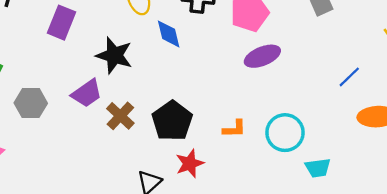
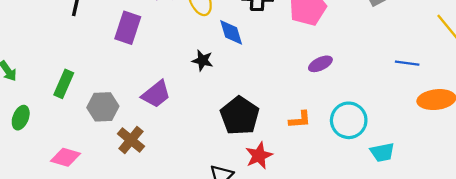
black star: (114, 55) -> (203, 60), moved, size x0.6
purple ellipse: (262, 56) -> (320, 64), moved, size x0.7
blue line: (349, 77) -> (407, 63), turned 55
brown cross: (120, 116) -> (131, 140), moved

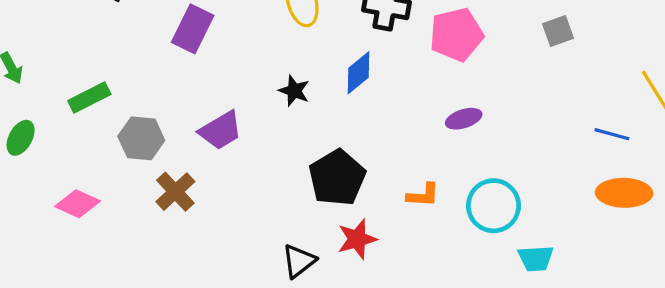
blue diamond: (231, 32) -> (358, 73), moved, turned 60
blue line: (407, 63) -> (612, 134), moved
green rectangle: (64, 84) -> (89, 98), turned 32

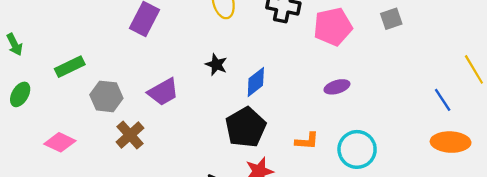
gray square: (558, 31) -> (391, 19), moved
blue diamond: (358, 73) -> (256, 82), moved
blue line: (612, 134) -> (443, 100), turned 40

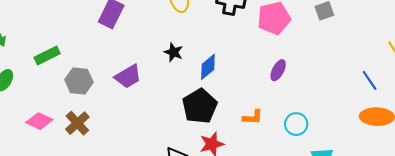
purple ellipse: (337, 87) -> (278, 70), turned -45
brown cross: (130, 135) -> (77, 123), moved
cyan circle: (357, 149) -> (296, 124), size x0.7

